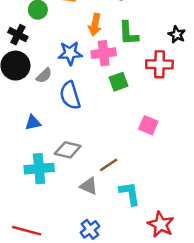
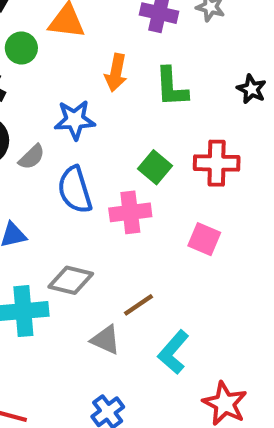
pink cross: (104, 53) -> (130, 212), moved
red cross: (159, 64) -> (217, 163), moved
green square: (119, 82) -> (155, 167), turned -30
cyan L-shape: (130, 193) -> (173, 352), turned -130

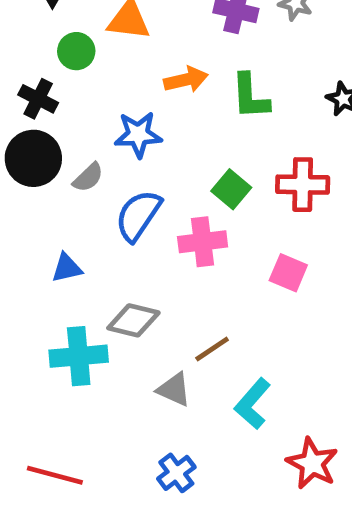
orange arrow: (116, 73) -> (186, 80), turned -114
blue semicircle: (75, 190) -> (138, 216), turned 51

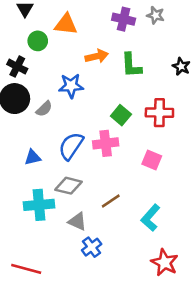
blue semicircle: (138, 216) -> (71, 146), moved
gray triangle: (174, 389) -> (77, 222), moved
cyan L-shape: (253, 404) -> (150, 218), moved
blue cross: (176, 473) -> (92, 247), moved

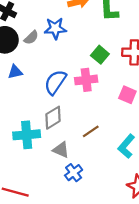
gray semicircle: (44, 109) -> (31, 38), moved
blue triangle: (33, 157) -> (15, 72), moved
gray diamond: (68, 186) -> (53, 118), turned -45

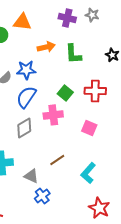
blue semicircle: (55, 82) -> (26, 97), moved
gray diamond: (53, 118) -> (24, 128), moved

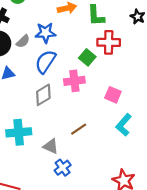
red cross: (95, 91) -> (109, 42), moved
cyan L-shape: (88, 173) -> (124, 125), moved

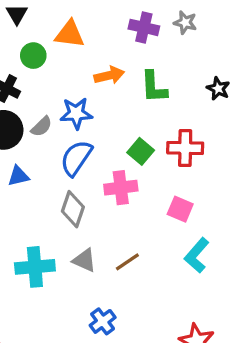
red cross: (109, 42) -> (185, 148), moved
gray diamond: (43, 95) -> (73, 209), turned -40
gray triangle: (51, 146) -> (84, 260), moved

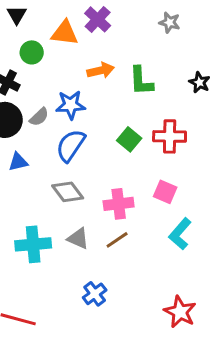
purple cross: (144, 27) -> (98, 19), moved, turned 30
pink cross: (121, 188) -> (119, 204), moved
gray diamond: (73, 209) -> (68, 192), turned -56

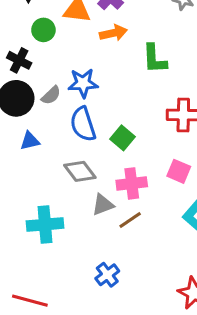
orange arrow: (101, 70) -> (113, 33), moved
green square: (129, 139) -> (123, 138), moved
blue semicircle: (71, 145) -> (83, 124), turned -52
gray triangle: (78, 238) -> (103, 205), moved, turned -45

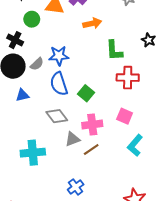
orange arrow: (113, 33) -> (92, 23), moved
green L-shape: (154, 59) -> (114, 50), moved

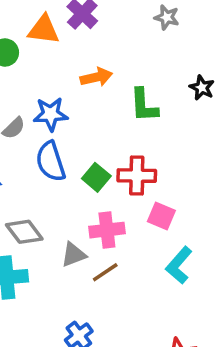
orange arrow: (92, 23) -> (96, 77), moved
red cross: (128, 78) -> (137, 176), moved
gray diamond: (57, 116) -> (24, 232), moved

